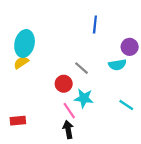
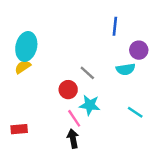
blue line: (95, 24) -> (115, 26), moved

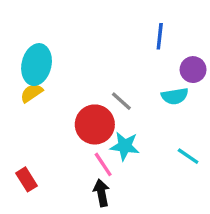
red circle: (68, 90) -> (95, 124), size x1.5
red rectangle: (19, 129) -> (27, 179), turned 63

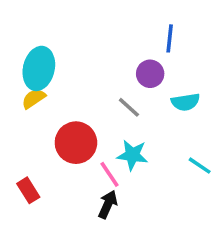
purple circle: (193, 70) -> (150, 74), moved
red circle: (95, 124) -> (76, 143), moved
black arrow: (101, 193) -> (108, 204), turned 35

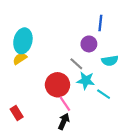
red circle: (76, 143) -> (57, 85), moved
cyan star: (132, 155) -> (86, 81), moved
cyan line: (200, 166) -> (104, 94), moved

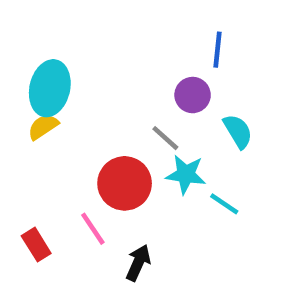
cyan semicircle: (110, 61) -> (238, 131), turned -112
pink line: (65, 104) -> (93, 229), moved

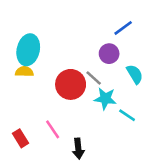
blue line: (217, 50) -> (123, 28), turned 48
yellow semicircle: (43, 127) -> (24, 72), turned 36
red circle: (125, 183) -> (71, 84), moved
black arrow: (138, 263) -> (78, 149), turned 150

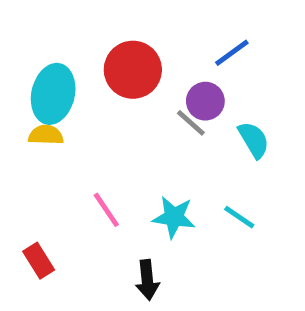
gray line: (94, 78) -> (191, 123), moved
red circle: (71, 84) -> (133, 70), moved
cyan star: (105, 99) -> (174, 217), moved
pink line: (53, 129) -> (106, 210), moved

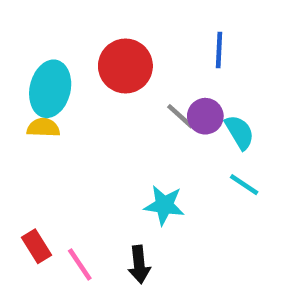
blue line: (232, 53) -> (219, 50), turned -51
purple circle: (205, 101) -> (205, 116), moved
pink line: (106, 210) -> (80, 265), moved
cyan line: (239, 217) -> (244, 185), moved

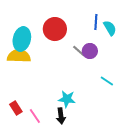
yellow semicircle: (43, 128) -> (19, 56), size x1.6
cyan semicircle: (240, 132) -> (110, 28), moved
cyan star: (164, 205) -> (67, 99), moved

